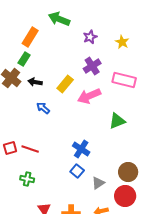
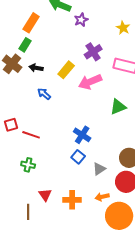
purple star: (90, 37) -> (81, 20), moved
red square: (10, 148) -> (11, 125), moved

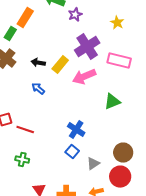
green rectangle: (25, 45) -> (10, 34), moved
purple cross: (93, 52) -> (87, 47), size x1.4
black arrow: (36, 68) -> (38, 63), moved

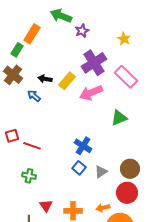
pink rectangle: (119, 61) -> (126, 77), turned 30
blue arrow: (38, 89) -> (34, 96), moved
gray triangle: (93, 164) -> (101, 172), moved

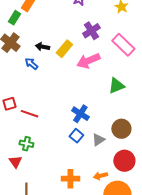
purple cross: (94, 63) -> (91, 31), size x0.7
brown circle: (130, 169) -> (121, 129), moved
red triangle: (46, 206) -> (15, 162), moved

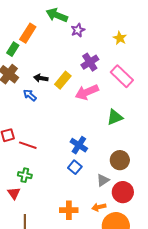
gray triangle: (98, 140) -> (103, 180), moved

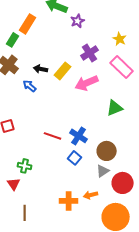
yellow star: (120, 38) -> (120, 39), moved
red line: (28, 145) -> (53, 136), moved
brown circle: (120, 160) -> (107, 151), moved
orange arrow: (99, 207) -> (91, 195), moved

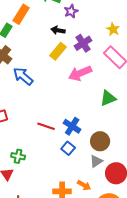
black arrow: (41, 69) -> (58, 30), moved
yellow rectangle: (63, 71) -> (58, 51), moved
blue arrow: (30, 86) -> (23, 76), size x1.5
orange arrow: (91, 195) -> (84, 185), turned -136

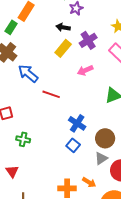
pink arrow: (80, 73) -> (85, 70), size x0.7
red line: (46, 126) -> (51, 94), moved
green cross: (18, 156) -> (23, 139), moved

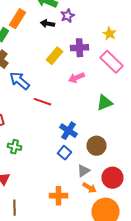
black arrow: (63, 27) -> (48, 24), moved
purple cross: (88, 40) -> (80, 48), turned 30
gray triangle: (101, 158) -> (84, 171), moved
orange arrow: (89, 182) -> (90, 188), moved

